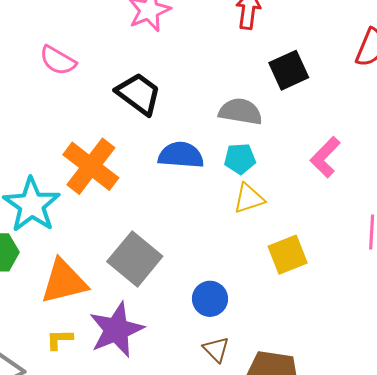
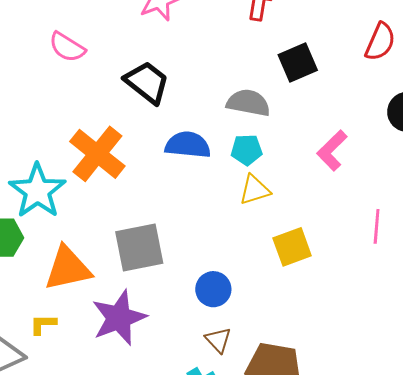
gray square: (135, 259) -> (139, 247), turned 38
yellow L-shape: (59, 339) -> (43, 324), moved

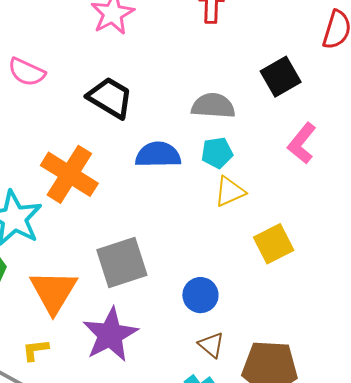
black square: (298, 63) -> (281, 77), moved
orange triangle: (68, 268) -> (53, 292), turned -40

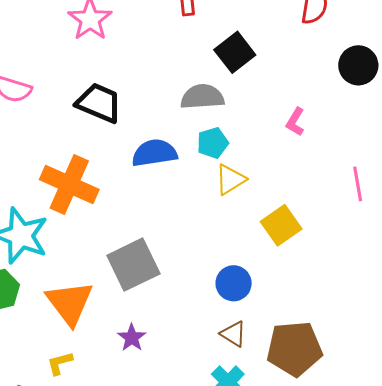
black square: (281, 77) -> (235, 52), moved
pink L-shape: (302, 143) -> (295, 122), size x0.7
blue circle: (200, 295) -> (234, 283), moved
purple star: (110, 335) -> (132, 338), size x0.5

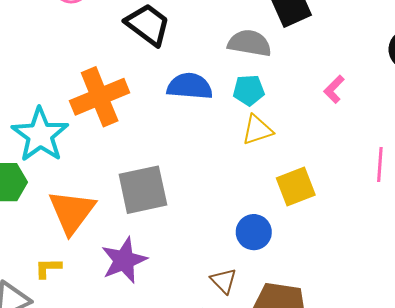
orange cross: (69, 185) -> (100, 97), turned 30
blue circle: (234, 283) -> (254, 232), moved
purple star: (132, 338) -> (124, 260), size x1.6

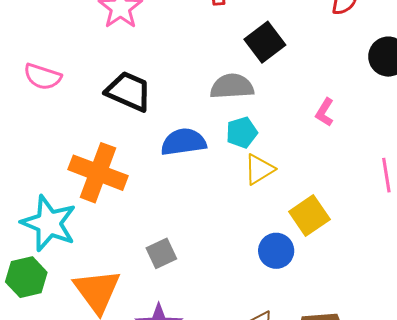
orange cross: (100, 97) -> (98, 173), turned -34
gray square: (143, 190) -> (161, 253), size x0.6
blue circle: (254, 232) -> (276, 251), moved

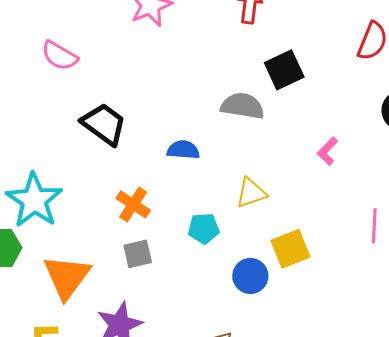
black trapezoid: (129, 91) -> (104, 124), moved
cyan pentagon: (242, 132) -> (204, 229), moved
blue semicircle: (183, 142) -> (183, 150), size x0.7
orange cross: (98, 173) -> (133, 204), moved, size x0.6

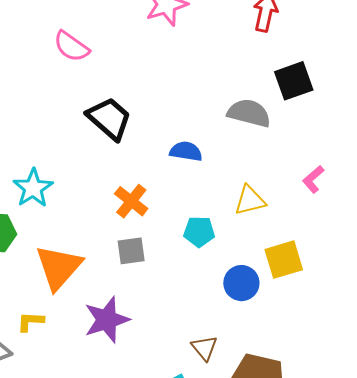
pink L-shape: (327, 151) -> (313, 179), moved
cyan star: (34, 200) -> (33, 188), size x0.7

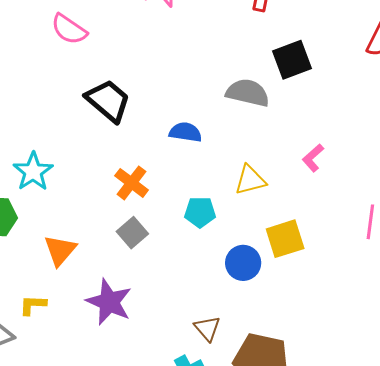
gray square: (131, 251) -> (132, 233), turned -32
orange triangle: (59, 267) -> (60, 250), size x0.7
purple star: (107, 320) -> (109, 302), turned -30

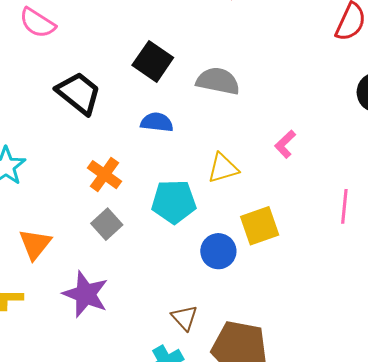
black square: (292, 60) -> (153, 61), moved, turned -33
cyan pentagon: (200, 212) -> (174, 202), size x1.4

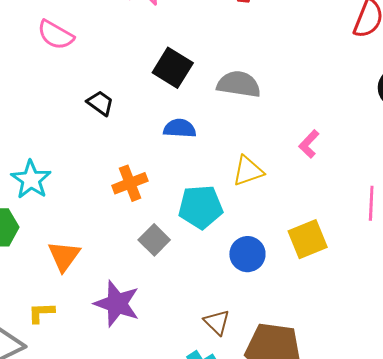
black trapezoid: (79, 93) -> (100, 103), size x0.6
orange cross: (104, 175) -> (130, 183), turned 36
gray square: (107, 224) -> (154, 240), moved
yellow square: (260, 226) -> (308, 239), moved

